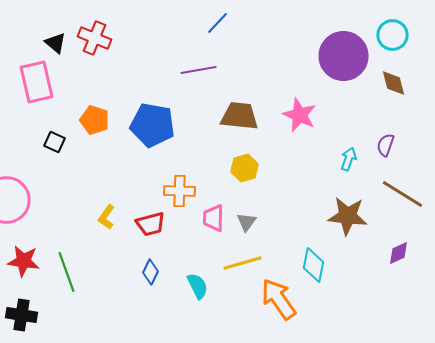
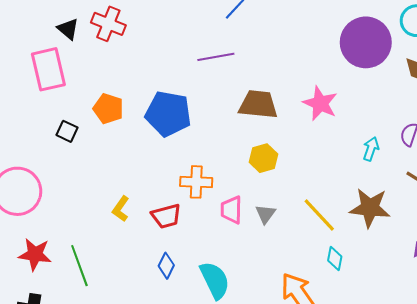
yellow line: (242, 263) -> (319, 215), moved, turned 63
cyan diamond: (314, 265) -> (335, 258), size x0.7
cyan semicircle: (198, 286) -> (215, 280), size x1.4

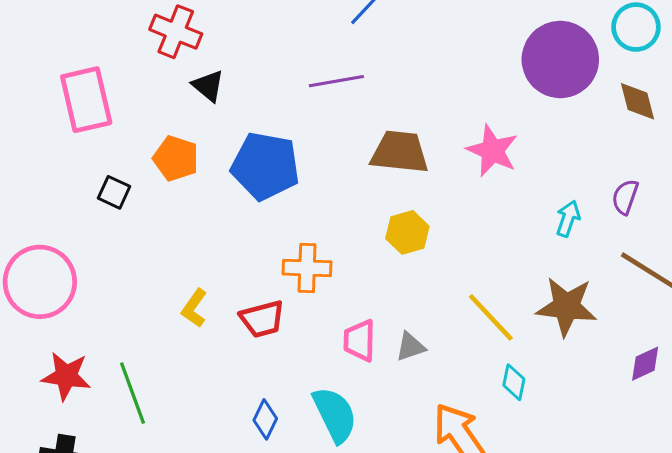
black triangle: (68, 29) -> (208, 86), moved
pink trapezoid: (231, 210) -> (360, 341), moved
gray triangle: (265, 214) -> (410, 347), moved, turned 35
blue diamond: (166, 266) -> (265, 419), moved

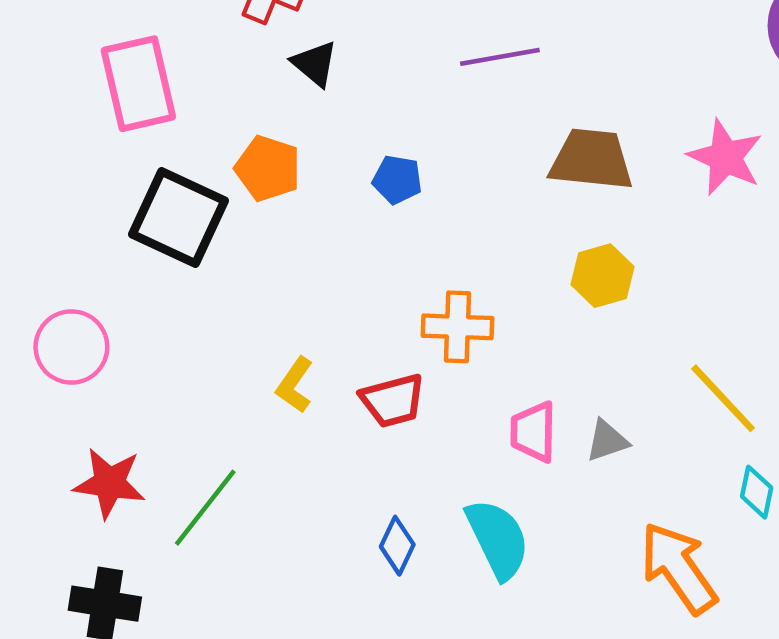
blue pentagon: (265, 166) -> (397, 180), size x0.5
black square: (114, 192) -> (179, 218), size x2.0
pink circle: (40, 282) -> (71, 347), size x0.7
green line: (133, 393) -> (205, 508), turned 58

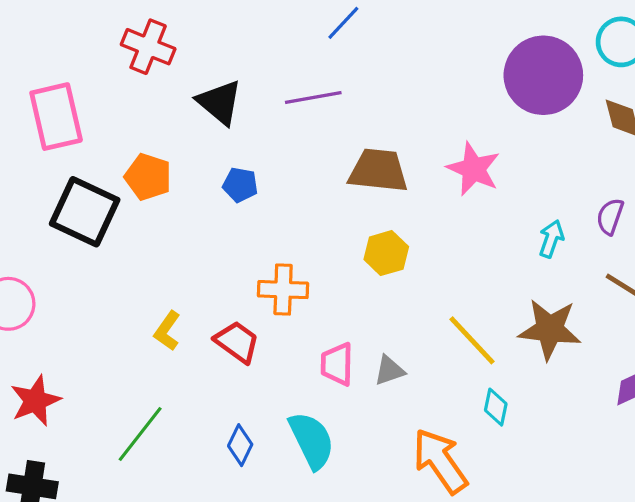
black triangle: (315, 64) -> (220, 102), moved, size x1.4
red trapezoid: (393, 401) -> (237, 342), turned -129
red star: (109, 483) -> (35, 401), turned -30
green line: (205, 508) -> (140, 434), moved

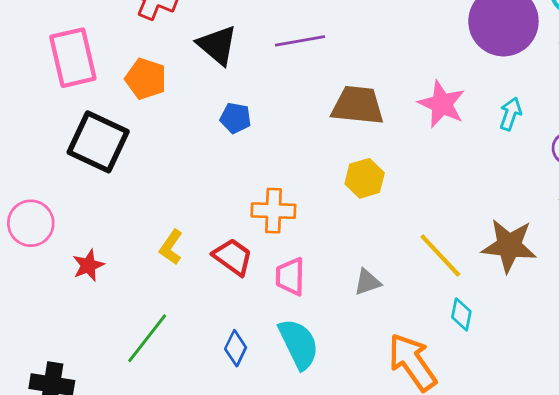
orange pentagon: (148, 177) -> (146, 79), moved
cyan arrow: (551, 239) -> (510, 114), moved
pink trapezoid: (337, 364) -> (290, 277), moved
red star: (35, 401) -> (88, 265), moved, size x0.7

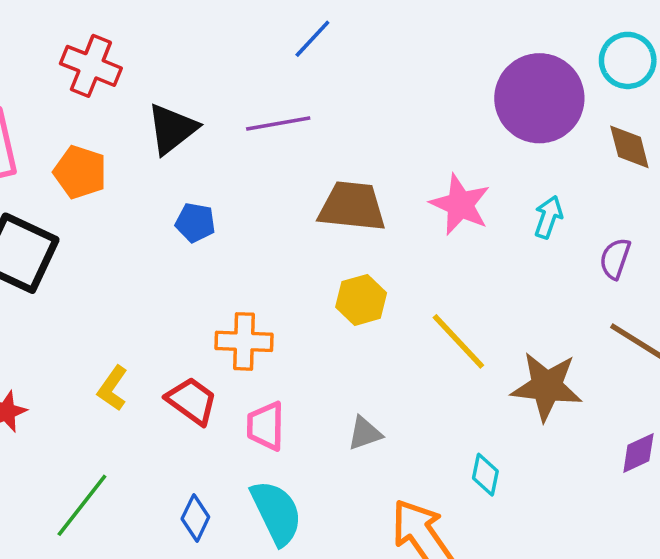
black triangle: (217, 45) -> (172, 129), turned 42
yellow line: (440, 255) -> (458, 341), moved

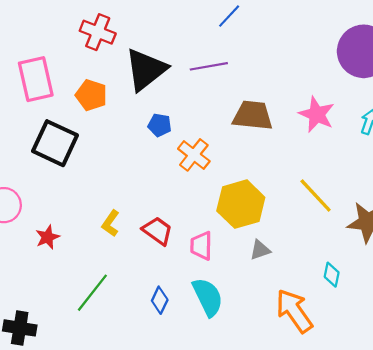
black triangle: (172, 129) -> (146, 69), size x1.4
yellow hexagon: (361, 300) -> (241, 204), moved, size x1.6
orange cross: (244, 341) -> (194, 155), moved, turned 36

